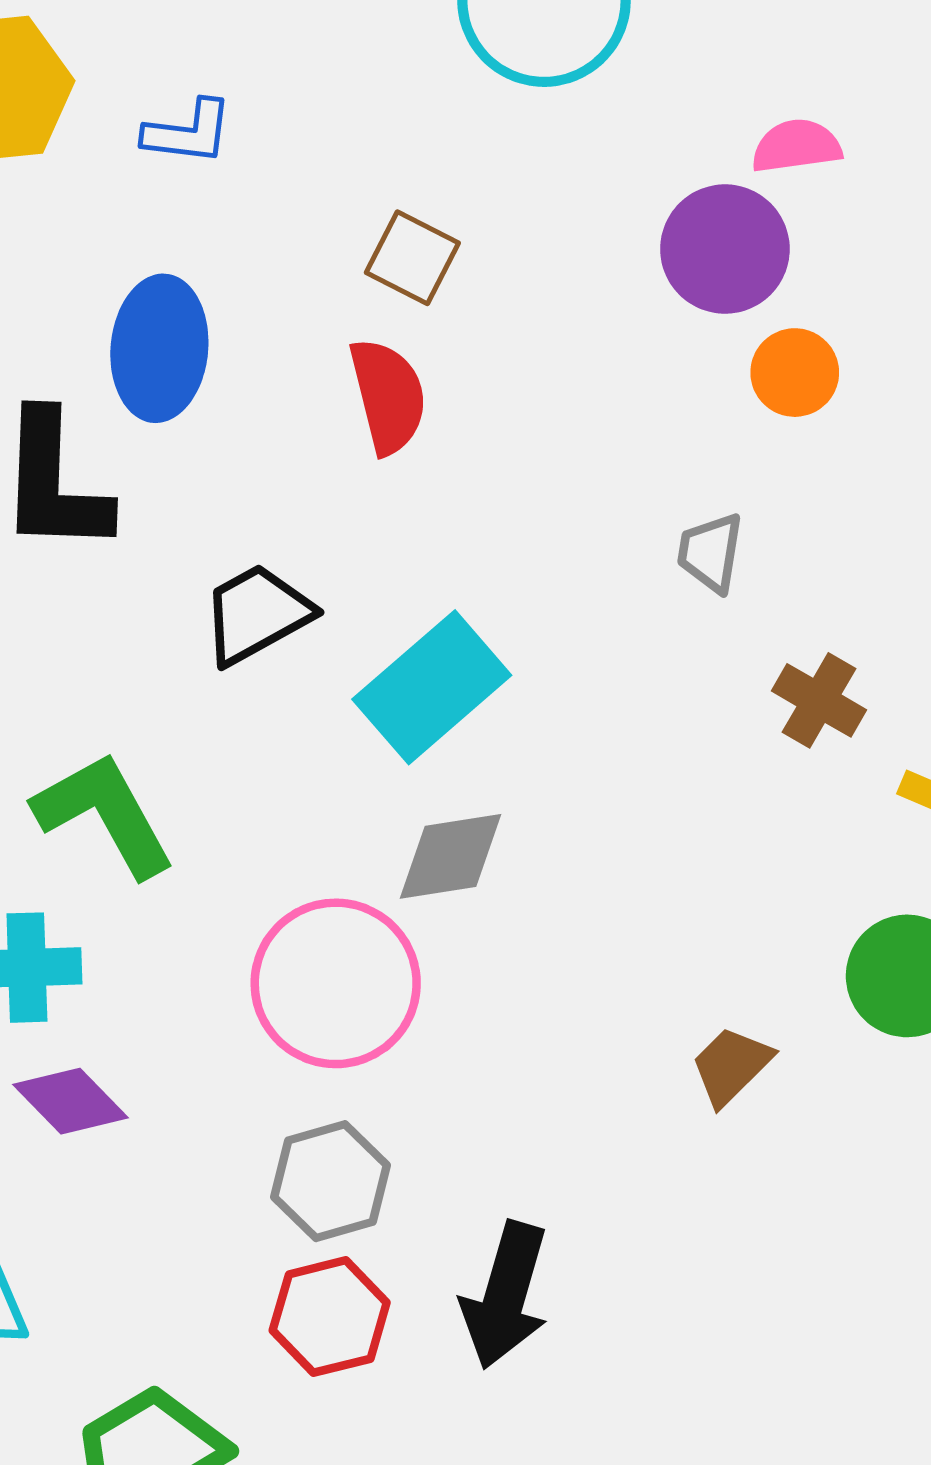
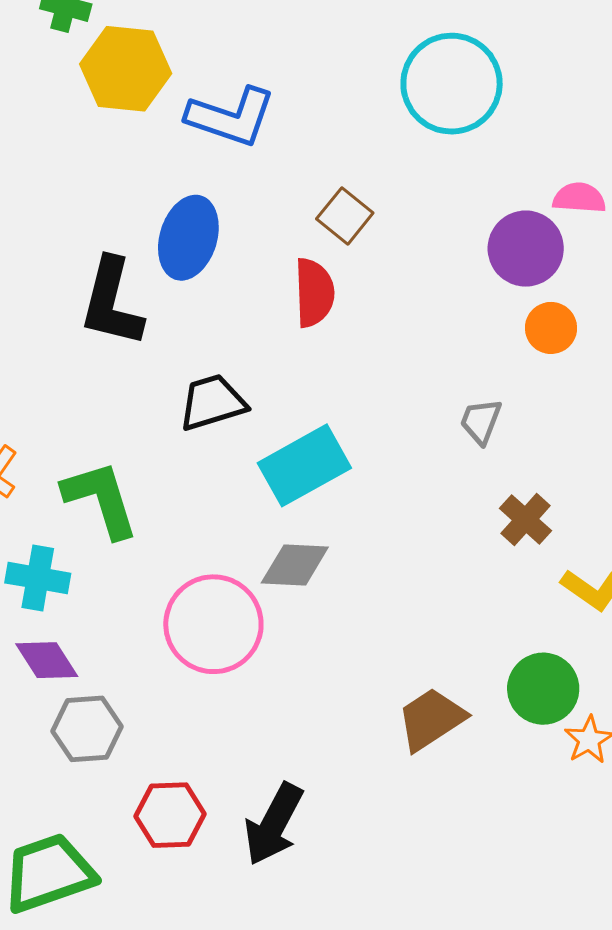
blue L-shape: (188, 132) -> (231, 117), size x1.6
brown trapezoid: (731, 1066) -> (431, 719), size x1.4
gray hexagon: (330, 1181) -> (87, 729), moved

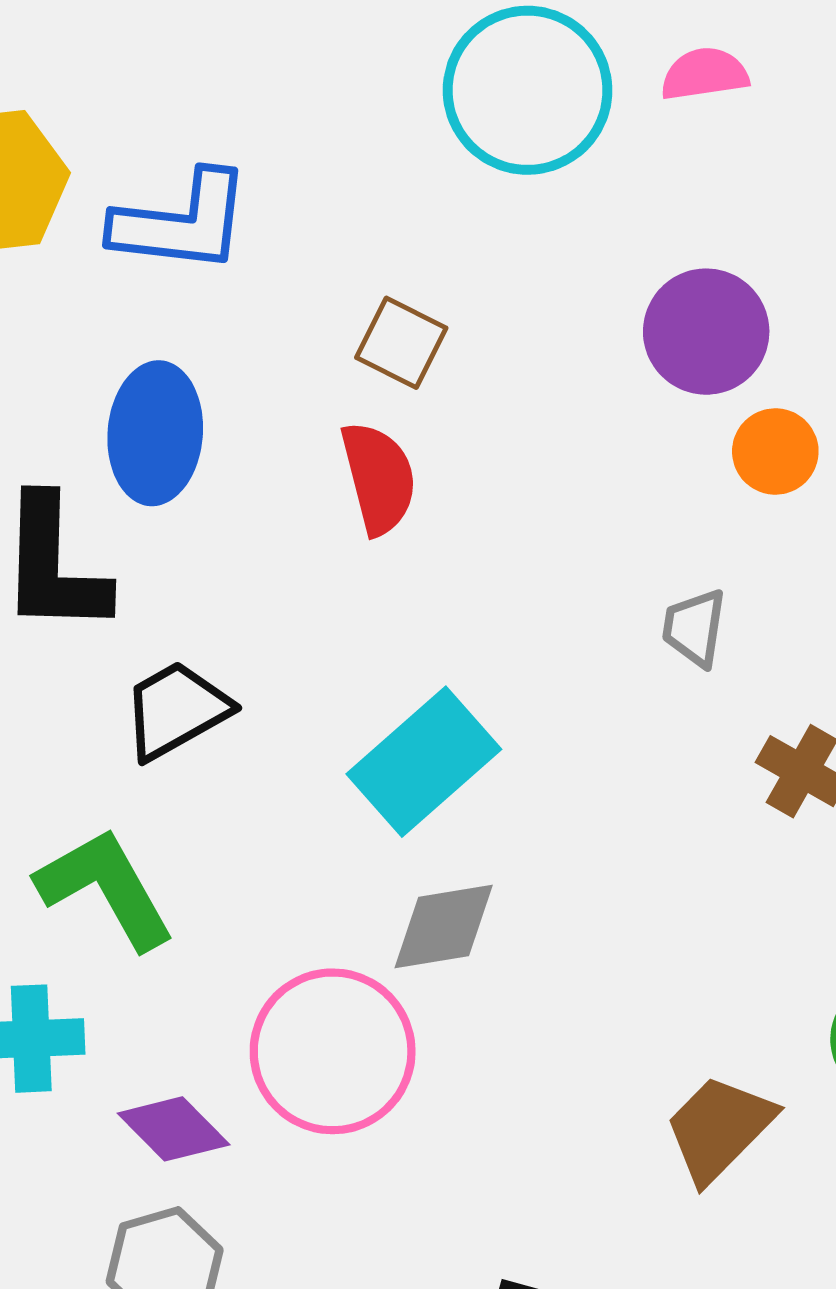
pink semicircle: (579, 198) -> (705, 74), moved
black trapezoid: (212, 402) -> (176, 710), moved
purple diamond: (47, 660) -> (174, 1129), moved

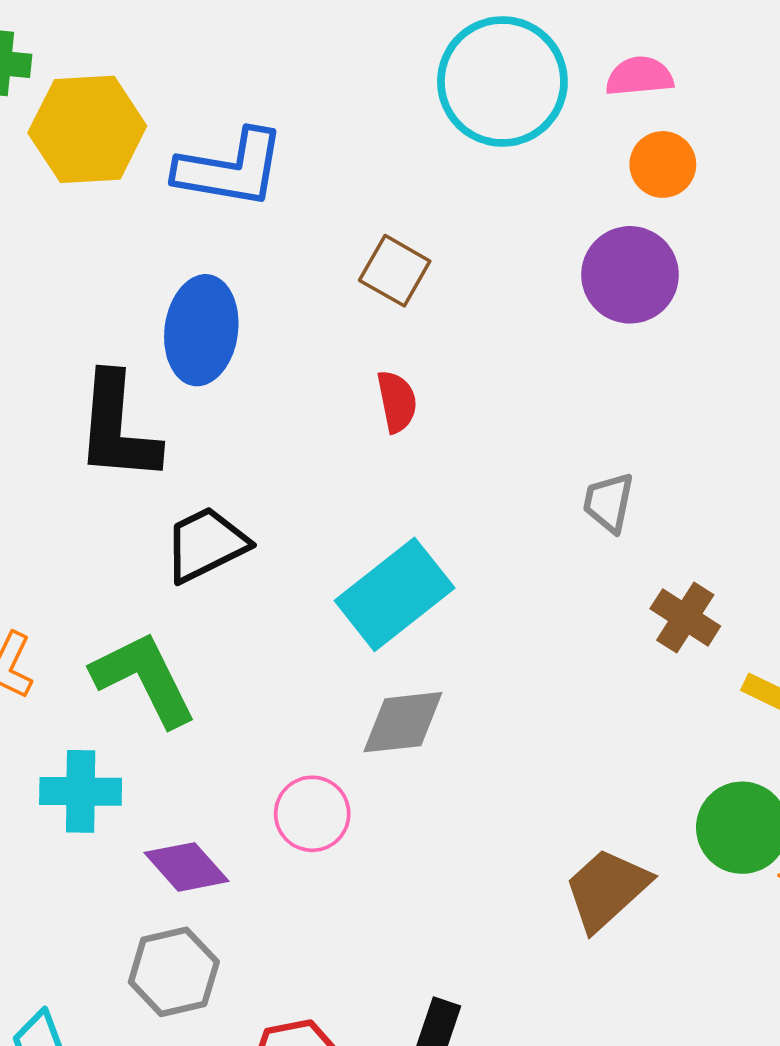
orange circle: (775, 451) -> (663, 164), moved
red semicircle: (379, 478) -> (397, 402), moved, size x0.7
pink circle: (333, 1051) -> (312, 814), size x0.6

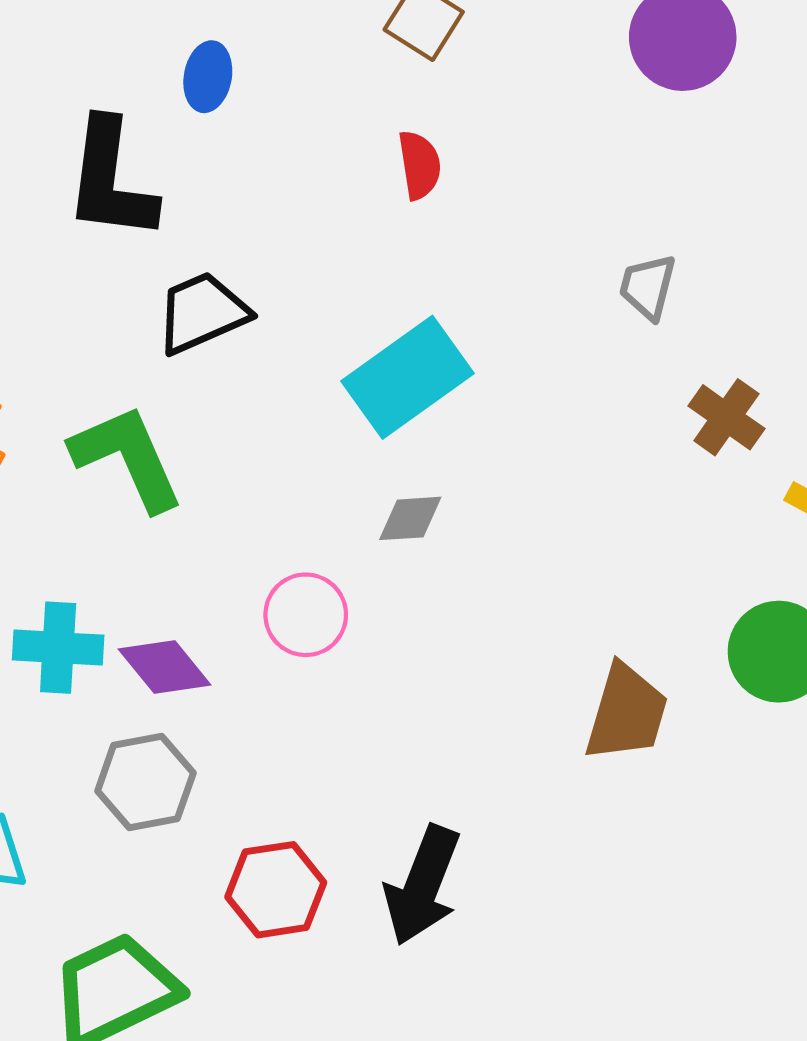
blue ellipse: (201, 330) -> (208, 77), size x0.6
gray diamond: (403, 722) -> (410, 518), size x0.7
cyan cross: (81, 791) -> (58, 648), moved
brown trapezoid: (607, 889) -> (626, 713), turned 146

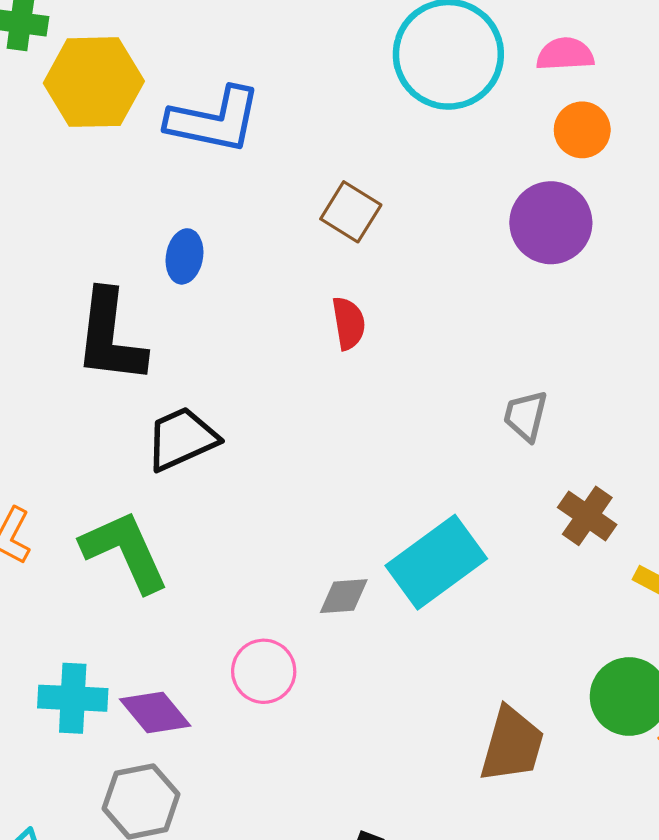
cyan rectangle: (407, 377) -> (436, 562), moved

